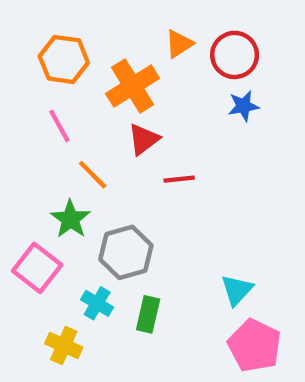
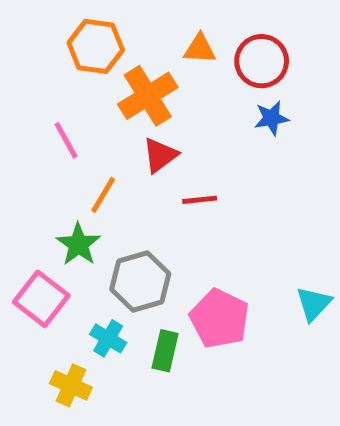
orange triangle: (179, 44) -> (200, 49), turned 36
orange hexagon: (64, 59) -> (96, 46), moved
orange line: (93, 175) -> (103, 195), turned 76
cyan triangle: (237, 290) -> (314, 304), moved
pink pentagon: (255, 345) -> (220, 319), moved

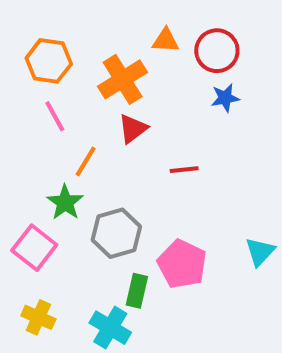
orange hexagon: (96, 46) -> (49, 61), moved
red line: (200, 200) -> (184, 170), moved
cyan cross: (108, 338) -> (110, 328), moved, size x1.4
yellow cross: (71, 385) -> (38, 317), moved

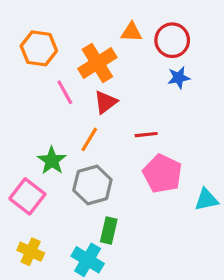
pink line: (55, 116) -> (65, 92), moved
orange line: (86, 161) -> (89, 139), moved
cyan triangle: (260, 252) -> (206, 200), turned 35
pink pentagon: (182, 264) -> (162, 174), moved

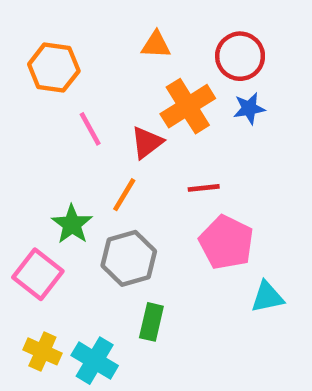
orange triangle: (132, 32) -> (156, 45), moved
orange cross: (97, 63) -> (188, 106), moved
cyan triangle: (206, 200) -> (267, 297), moved
cyan cross: (88, 260) -> (95, 361), moved

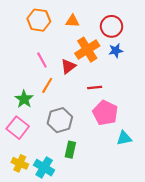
orange hexagon: (54, 68) -> (39, 20), moved
orange line: (124, 195) -> (47, 85), moved
green star: (72, 224) -> (24, 99), moved

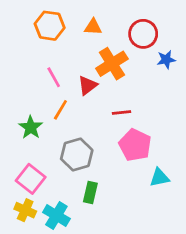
blue star: (116, 51) -> (166, 60), moved
pink square: (18, 128) -> (31, 179), moved

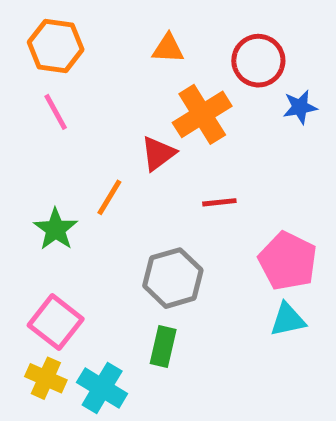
orange hexagon: (50, 26) -> (56, 46), moved
pink line: (54, 77) -> (56, 112), moved
pink pentagon: (135, 145) -> (288, 261), moved
gray hexagon: (77, 155) -> (173, 278), moved

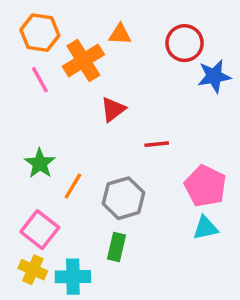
blue star: (300, 107) -> (214, 76), size x1.4
orange cross: (202, 114) -> (83, 61), moved
orange line: (109, 197) -> (73, 186), moved
cyan cross: (102, 388) -> (73, 277), turned -32

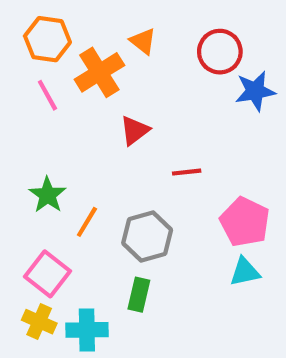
orange triangle: (120, 34) -> (143, 41), turned 35

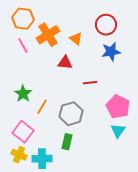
orange triangle: (143, 41) -> (76, 39), moved
blue star: (255, 91) -> (111, 52), moved
red triangle: (135, 131) -> (65, 63), turned 42
cyan triangle: (245, 272) -> (118, 131), turned -42

